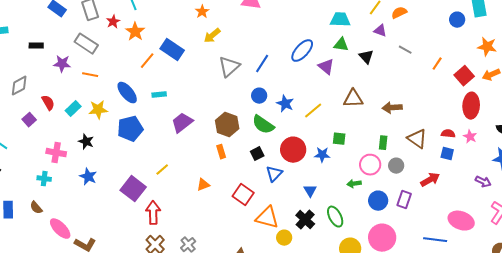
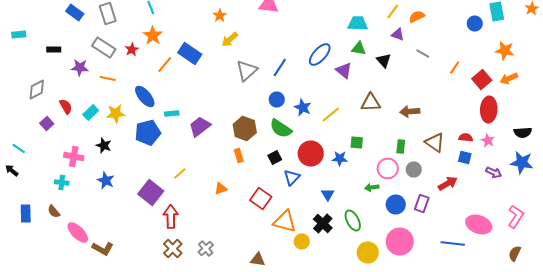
red star: (113, 22) -> (132, 50), moved
cyan rectangle: (159, 95) -> (172, 114), moved
purple arrow: (483, 182) -> (494, 172), moved

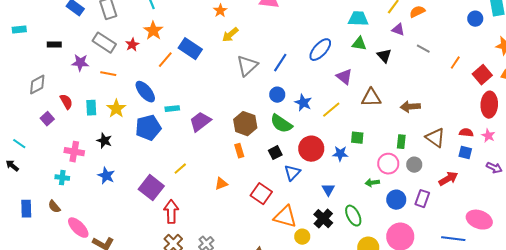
purple triangle: (344, 70) -> (344, 77), moved
cyan rectangle: (91, 112) -> (91, 108), turned -49
yellow star: (116, 114) -> (116, 109), turned -30

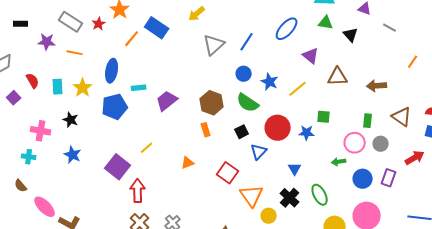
orange line: (455, 63) -> (413, 62), moved
blue ellipse: (145, 92) -> (112, 71), turned 50
orange triangle: (285, 217) -> (252, 196), turned 40

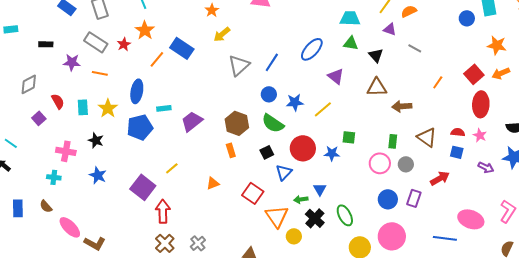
brown triangle: (338, 77) -> (377, 87), moved
blue star: (270, 82) -> (295, 102), turned -30
green arrow: (339, 162) -> (301, 199), moved

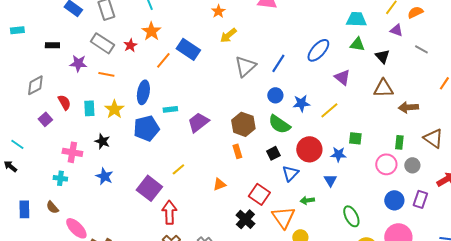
blue triangle: (320, 189) -> (330, 180), moved
black cross: (315, 218) -> (245, 219), moved

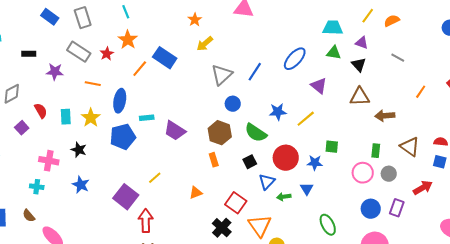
purple triangle: (396, 30) -> (362, 43), moved
orange line: (106, 74) -> (93, 84), moved
blue circle: (275, 95) -> (233, 104), moved
purple trapezoid: (198, 122) -> (175, 131), turned -110
green arrow: (307, 200) -> (284, 197), moved

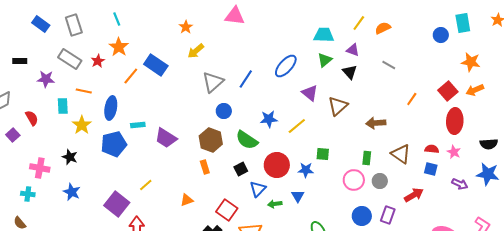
green triangle: (334, 53) -> (325, 60), turned -49
brown triangle: (360, 97) -> (338, 106), moved, turned -40
cyan rectangle: (66, 117) -> (63, 106), moved

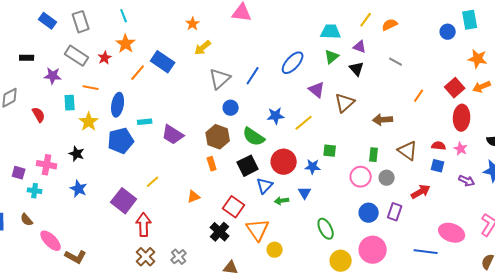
purple square: (13, 135) -> (19, 173), moved, turned -32
black square: (241, 169) -> (248, 166), size x1.5

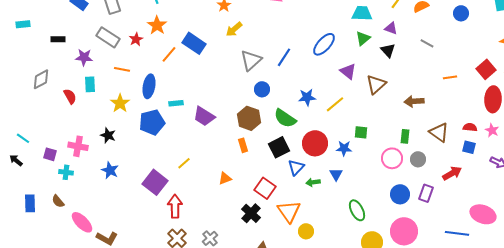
blue circle: (448, 32) -> (461, 13), moved
orange line: (419, 96) -> (450, 77), turned 48
cyan rectangle: (70, 103) -> (90, 84), moved

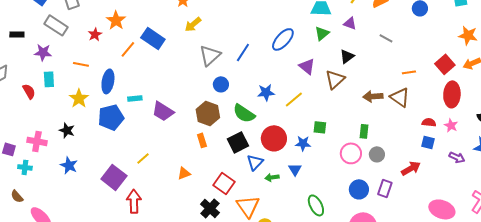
gray rectangle: (108, 37) -> (56, 25), moved
black triangle: (388, 50) -> (347, 56), moved, turned 35
brown triangle: (439, 132) -> (400, 97), moved

